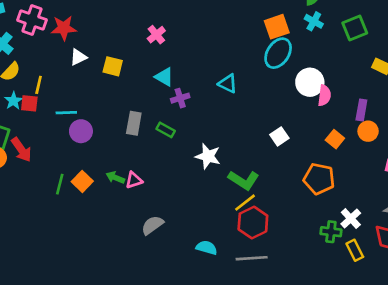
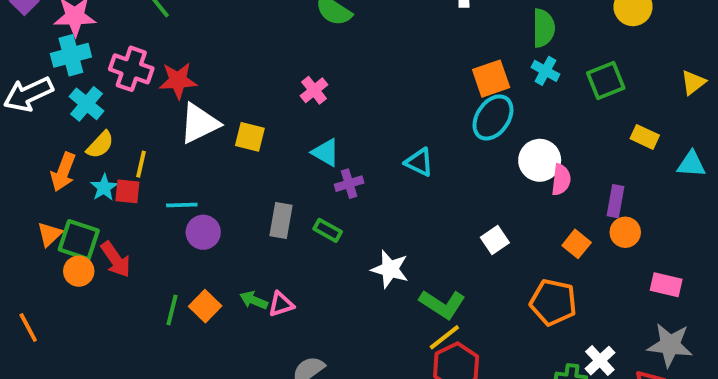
white triangle: (78, 57) -> (199, 123), size x1.6

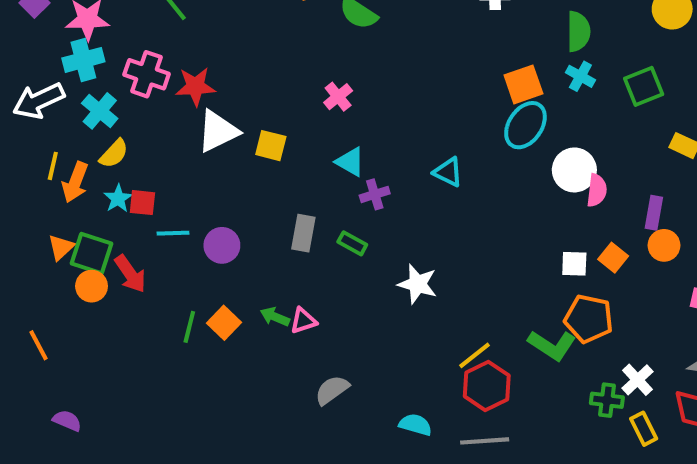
yellow line: (141, 164) -> (53, 166), moved
cyan line: (182, 205) -> (173, 233), moved
white square: (495, 240) -> (574, 264), moved, turned 36
green L-shape: (442, 304) -> (552, 345), moved

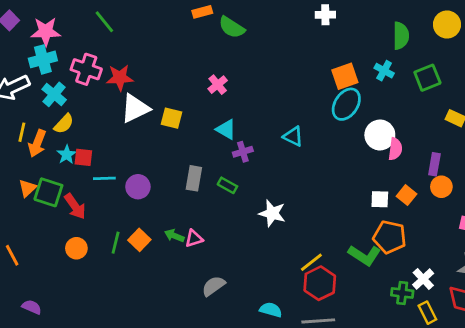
green semicircle: (578, 31) -> (401, 36), moved
orange circle: (92, 286) -> (76, 248), moved

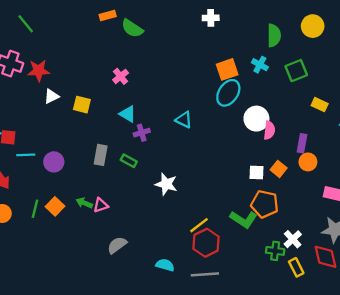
white triangle: (135, 108) -> (51, 96), size x0.6

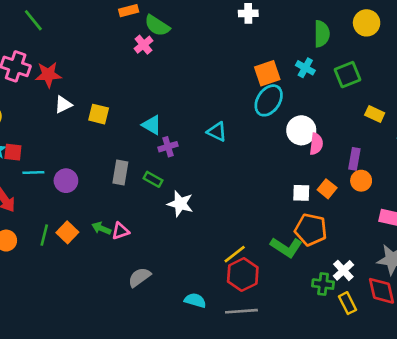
pink cross: (121, 76) -> (143, 45), moved
white star: (166, 184) -> (180, 204), moved

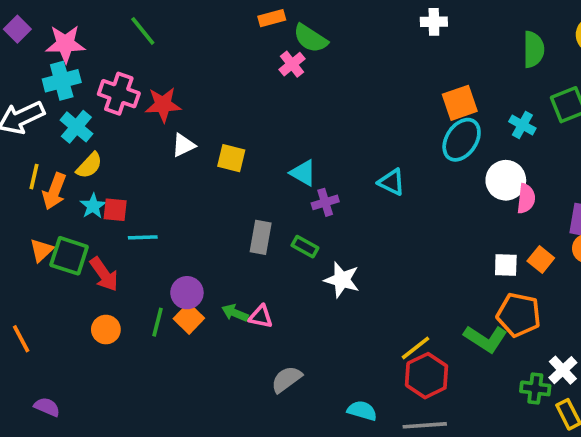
cyan cross: (305, 68) -> (522, 125), moved
purple circle: (66, 181) -> (187, 293), moved
pink triangle: (120, 231) -> (261, 317), turned 30

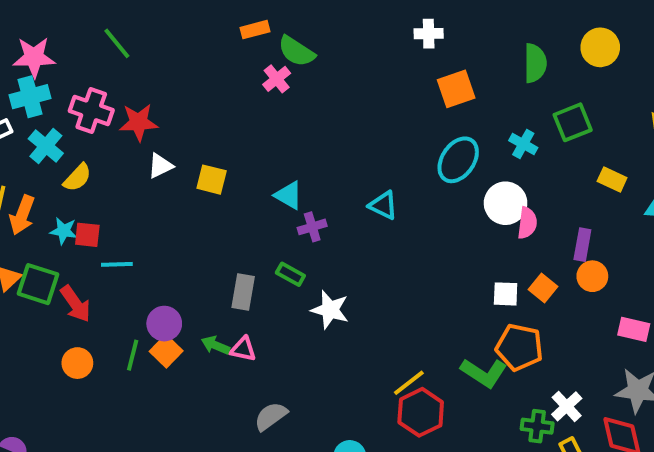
orange square: (460, 103) -> (456, 89), moved
yellow semicircle: (89, 166) -> (77, 178), moved
cyan star: (93, 206) -> (64, 231), turned -30
gray rectangle: (261, 237) -> (243, 292), moved

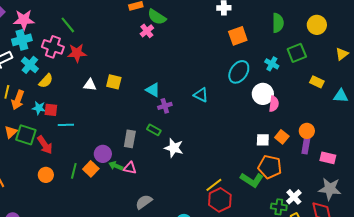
green line: (117, 43) -> (68, 25), moved
yellow circle: (600, 47) -> (317, 25), moved
white triangle: (160, 166) -> (90, 85), moved, turned 32
purple rectangle: (582, 245) -> (306, 146), moved
purple circle: (164, 324) -> (103, 154), moved

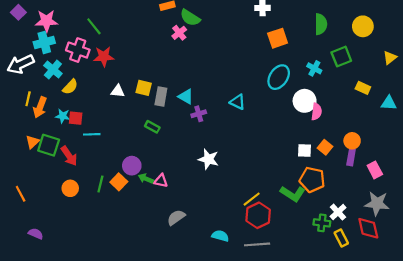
green rectangle: (154, 130) -> (152, 127), moved
gray rectangle: (130, 139) -> (161, 97), moved
pink rectangle: (328, 158) -> (375, 170), turned 49

